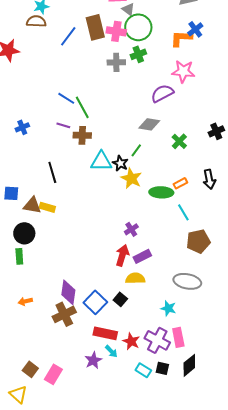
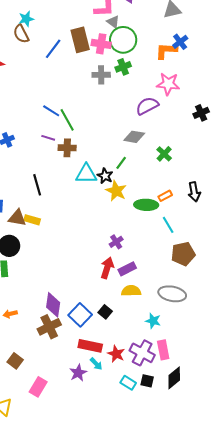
brown semicircle: (36, 21) -> (21, 34), turned -120
black cross: (216, 131) -> (201, 113), moved
yellow semicircle: (135, 278) -> (131, 291), moved
brown square: (30, 369) -> (15, 361), moved

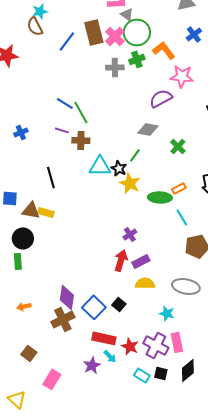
pink cross: (101, 44) -> (115, 36), turned 36
orange L-shape: (166, 51) -> (164, 50), moved, turned 50

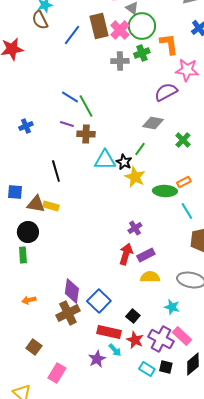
orange L-shape: (164, 50) -> (169, 44), turned 30
black square: (119, 304) -> (133, 316), moved
pink rectangle: (177, 342) -> (182, 336), turned -36

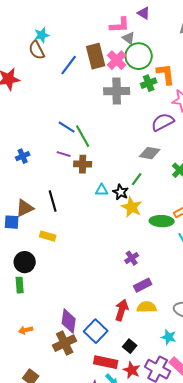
green cross: (142, 53) -> (149, 83), moved
gray cross: (120, 61) -> (117, 91), size x1.4
cyan triangle: (105, 160) -> (102, 190), size x0.6
brown triangle: (36, 204) -> (25, 208), moved, turned -36
red arrow: (126, 254) -> (122, 310), moved

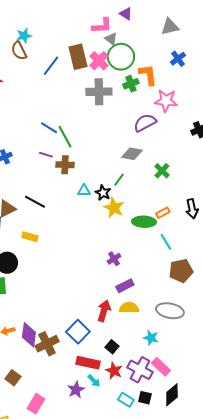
black line: (53, 201) -> (35, 202), turned -45
purple diamond: (69, 321) -> (29, 335), moved

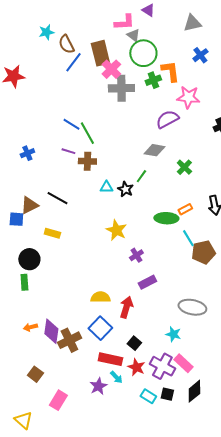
brown semicircle: (19, 51) -> (66, 44), moved
pink cross: (99, 61) -> (111, 69), moved
yellow star: (114, 208) -> (116, 230), moved
brown pentagon: (181, 271) -> (203, 252), moved
yellow semicircle: (129, 308) -> (100, 297), moved

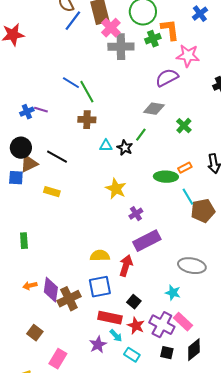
purple line: (68, 151) -> (41, 110), moved
black circle: (29, 259) -> (21, 148), moved
purple rectangle: (147, 282) -> (147, 241), size x1.5
blue square: (100, 328) -> (100, 287), turned 35
cyan rectangle: (148, 396) -> (132, 355), moved

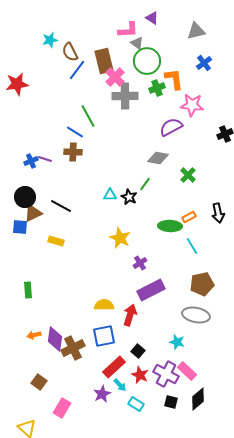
green line: (87, 92) -> (88, 116), moved
brown cross: (87, 120) -> (73, 152), moved
brown pentagon: (203, 211) -> (202, 284), moved
red rectangle: (110, 318) -> (114, 367), turned -55

